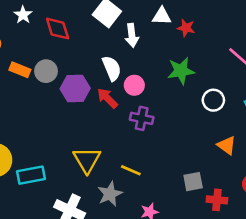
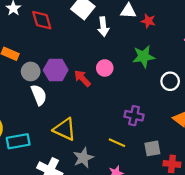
white semicircle: (112, 68) -> (39, 95), moved
gray circle: (46, 71) -> (31, 71), moved
purple cross: (142, 118) -> (134, 116), moved
yellow triangle: (87, 160) -> (65, 129), turned -35
yellow line: (131, 170) -> (117, 143), moved

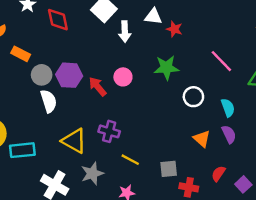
purple cross: (134, 116) -> (109, 131), moved

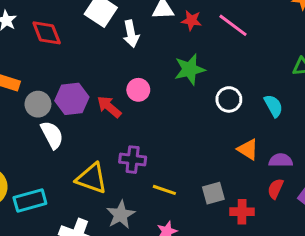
pink line: (221, 61) -> (233, 25), moved
purple semicircle: (229, 134) -> (281, 160), moved, turned -54

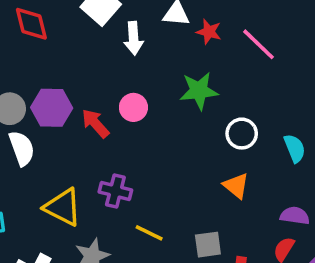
orange triangle: (248, 149) -> (236, 186), moved

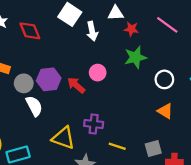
red star: (209, 32) -> (131, 29), moved

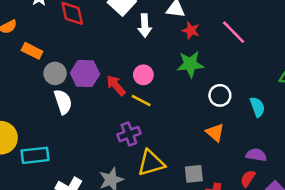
purple cross: (94, 124) -> (129, 134), turned -36
yellow triangle: (63, 138) -> (151, 163), moved, turned -45
yellow line: (117, 146) -> (141, 101), moved

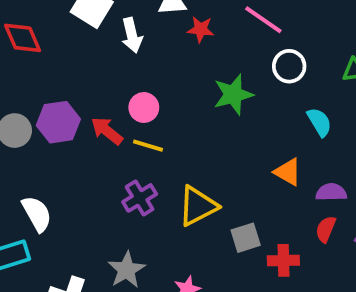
green star: (190, 64) -> (233, 94), moved
white circle: (220, 95) -> (289, 66), moved
white semicircle: (63, 102) -> (37, 214), moved
orange triangle: (215, 132) -> (288, 172), moved
yellow triangle: (151, 163) -> (198, 206), moved

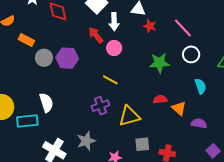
pink circle: (144, 107) -> (114, 48), moved
red arrow: (107, 131) -> (96, 35), moved
red semicircle: (326, 229) -> (160, 99), moved, turned 48
gray square: (246, 238) -> (142, 144), moved

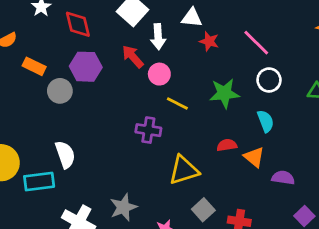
purple hexagon: (67, 58) -> (86, 67), moved
yellow line: (110, 80) -> (177, 103), moved
cyan semicircle: (200, 86) -> (266, 121), moved
purple cross: (100, 106) -> (148, 130), moved, turned 30
gray square: (142, 144) -> (203, 210), turned -35

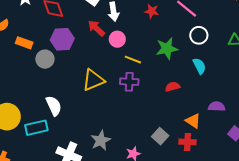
purple cross: (148, 130) -> (129, 82), moved
orange triangle: (254, 157) -> (193, 121), moved
yellow triangle: (184, 170) -> (93, 80), moved

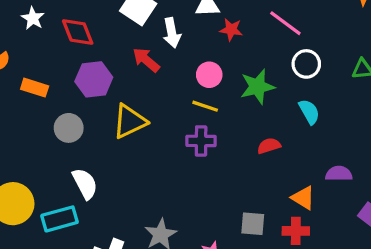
pink circle: (117, 39) -> (209, 75), moved
gray circle: (45, 59) -> (69, 128), moved
yellow triangle: (93, 80) -> (130, 121), moved
gray square: (160, 136) -> (253, 224), turned -35

